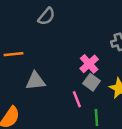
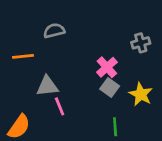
gray semicircle: (46, 16) -> (54, 31), moved, turned -144
pink line: (77, 99) -> (60, 106), moved

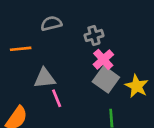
gray cross: (141, 43) -> (94, 35), moved
gray square: (110, 88) -> (106, 79), size x1.4

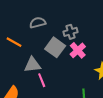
orange line: (21, 49) -> (14, 42), turned 35
gray square: (106, 79) -> (55, 47), moved

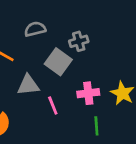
pink cross: (78, 50) -> (88, 93), moved, turned 35
pink line: (42, 80) -> (53, 105), moved

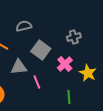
gray cross: (79, 41) -> (74, 37), moved
pink cross: (88, 93) -> (65, 64), moved, turned -35

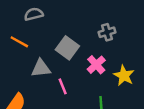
gray semicircle: (24, 26) -> (34, 14), moved

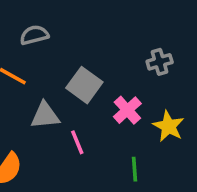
gray cross: (107, 32) -> (160, 62), moved

